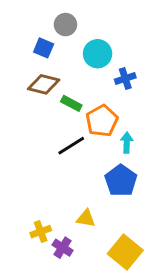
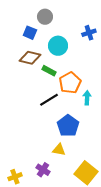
cyan circle: (98, 54) -> (58, 46), moved
blue cross: (125, 79) -> (89, 33), moved
blue pentagon: (121, 181) -> (68, 126), moved
yellow cross: (41, 232) -> (15, 177), moved

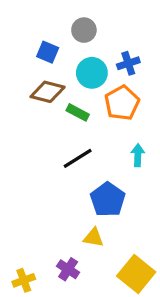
gray circle: (45, 17) -> (84, 30), moved
blue cross: (89, 33) -> (128, 63), moved
orange pentagon: (70, 83) -> (122, 103), moved

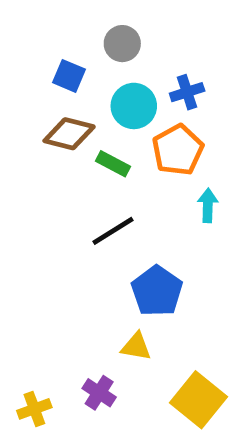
cyan arrow: (138, 155) -> (208, 205), moved

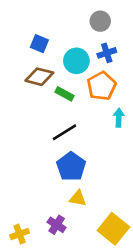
gray circle: (122, 44) -> (100, 21), moved
blue pentagon: (157, 291) -> (71, 167), moved

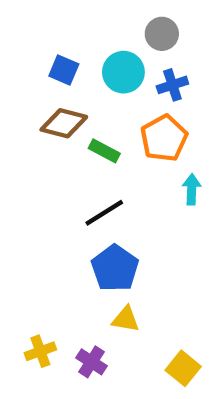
cyan circle: (76, 61) -> (123, 72), moved
yellow square: (113, 229) -> (183, 368), size x0.7
yellow cross: (20, 234) -> (40, 351), moved

